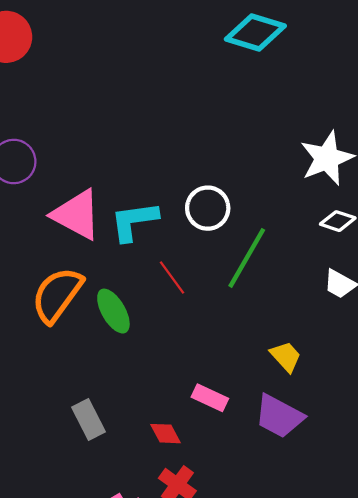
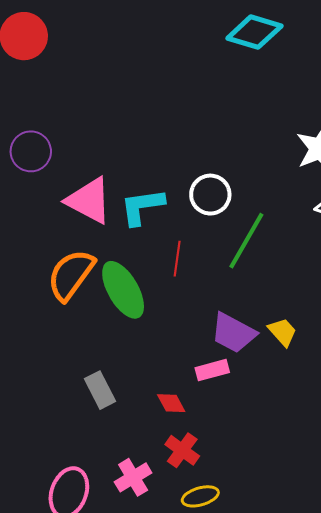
red line: (172, 277) -> (177, 259), turned 44
green ellipse: (113, 311) -> (123, 290), size x1.4
pink rectangle: (210, 398) -> (212, 370), turned -40
purple trapezoid: (279, 416) -> (233, 333), moved

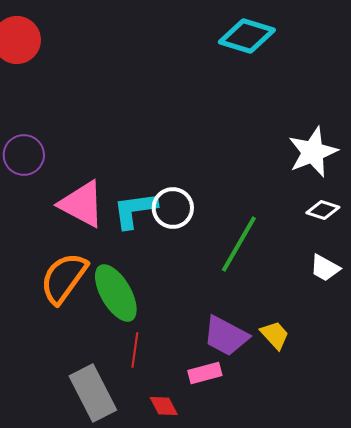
white circle: (210, 195) -> (173, 208), moved
red line: (177, 259) -> (135, 350), moved
gray rectangle: (100, 390) -> (93, 393), size x1.5

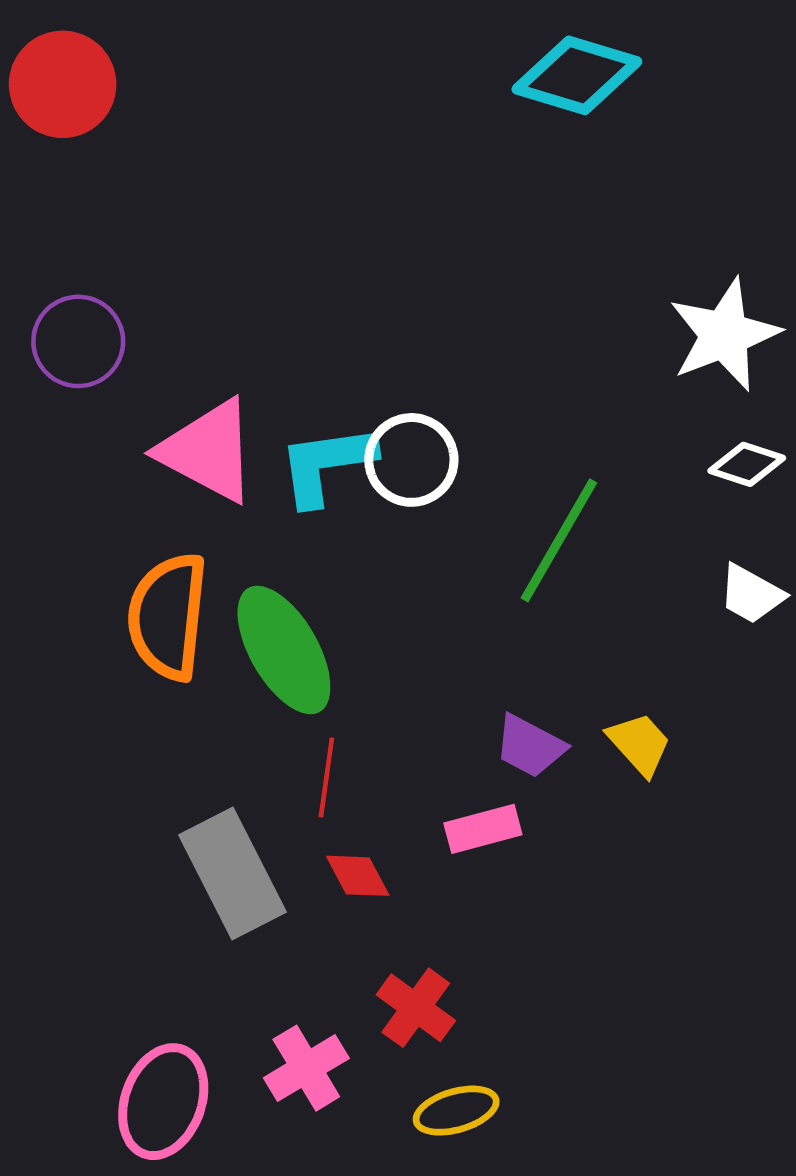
orange semicircle: (64, 278) -> (168, 616), turned -30
purple trapezoid: (226, 336) -> (530, 746), size x0.7
red diamond: (164, 406) -> (358, 876), moved

